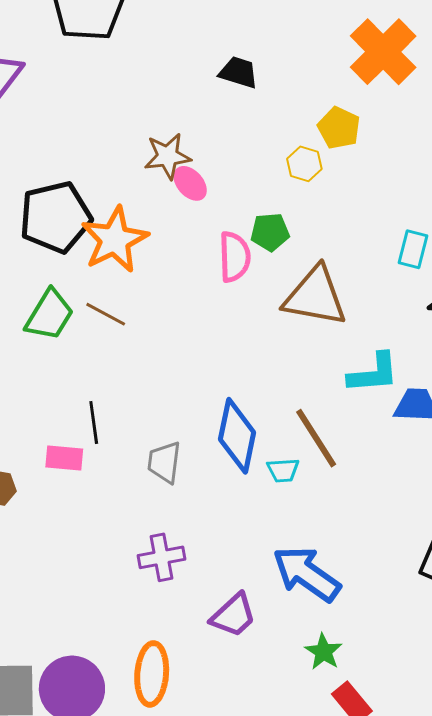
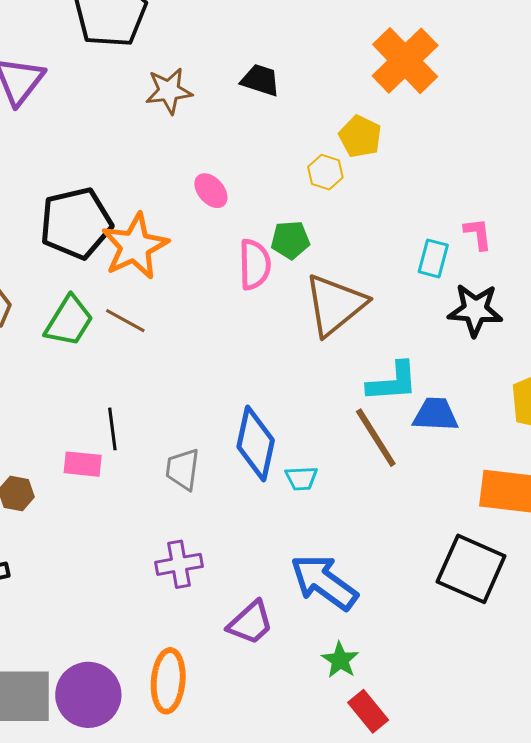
brown star: (168, 156) -> (169, 91), moved
brown triangle: (315, 296) -> (335, 305), turned -50
brown line: (316, 438) -> (376, 438), moved

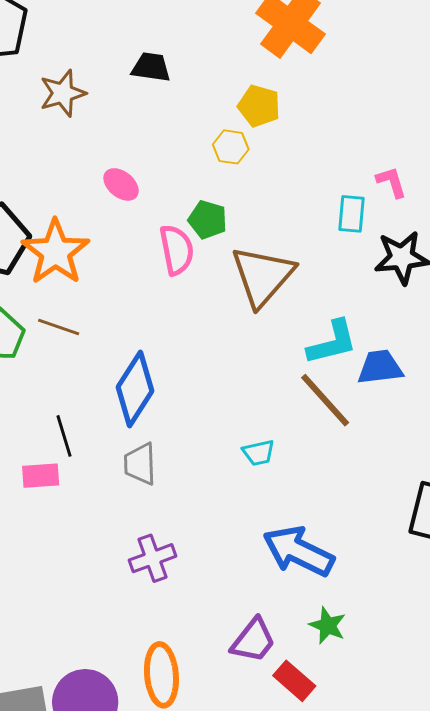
green pentagon: (290, 240) -> (208, 220), turned 30
blue diamond: (256, 443) -> (135, 389), moved, turned 30
purple trapezoid: (250, 623) -> (253, 641), moved
red rectangle: (368, 711) -> (294, 681), moved

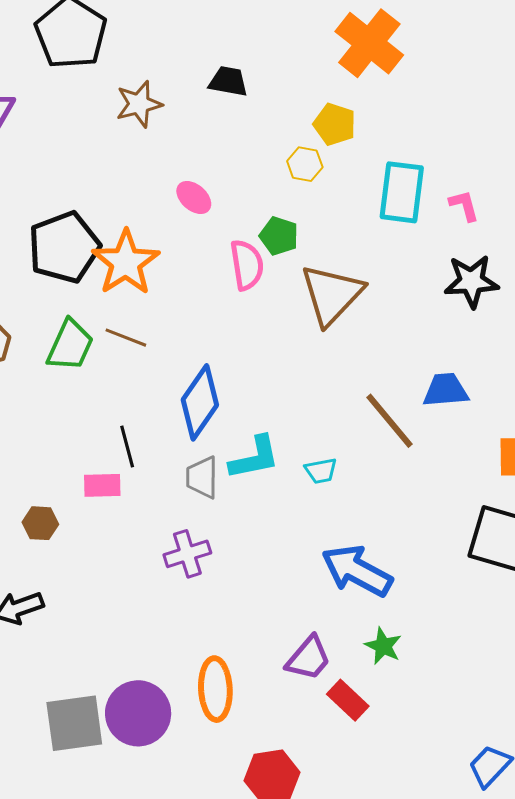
cyan rectangle: (352, 214) -> (402, 192), moved, size x1.6
cyan L-shape: (332, 342) -> (255, 458), moved
purple cross: (153, 558) -> (187, 554), moved

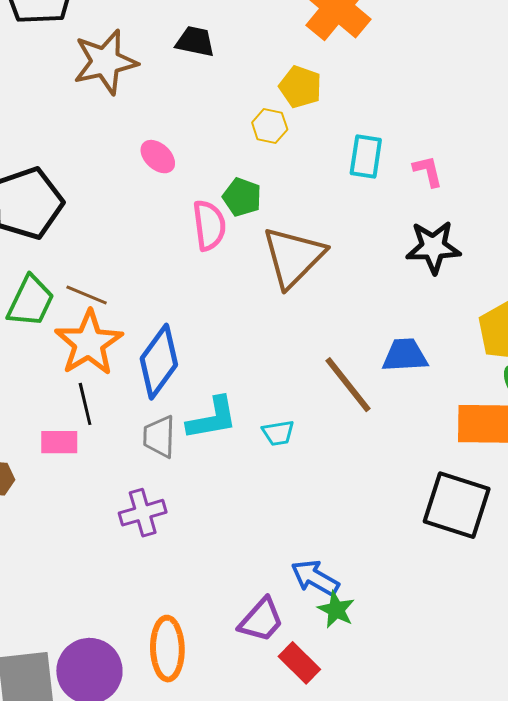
brown star: (139, 104) -> (105, 62), size x1.4
cyan rectangle: (402, 192) -> (366, 156), size x0.7
orange star: (126, 263) -> (89, 343), moved
blue arrow: (357, 571) -> (315, 578), moved, size x0.7

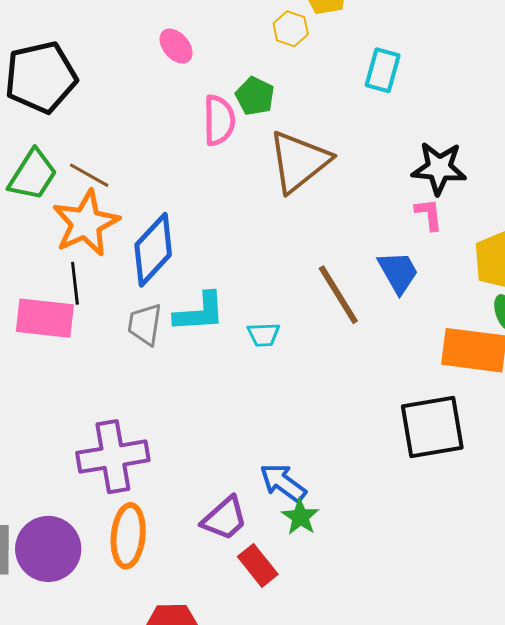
pink L-shape: (428, 171) -> (429, 214), moved
blue trapezoid: (405, 355) -> (398, 272), turned 57
pink rectangle: (59, 442) -> (45, 318), size x1.5
black square: (457, 505) -> (432, 427), turned -34
purple cross: (143, 513) -> (113, 457), moved, size x1.5

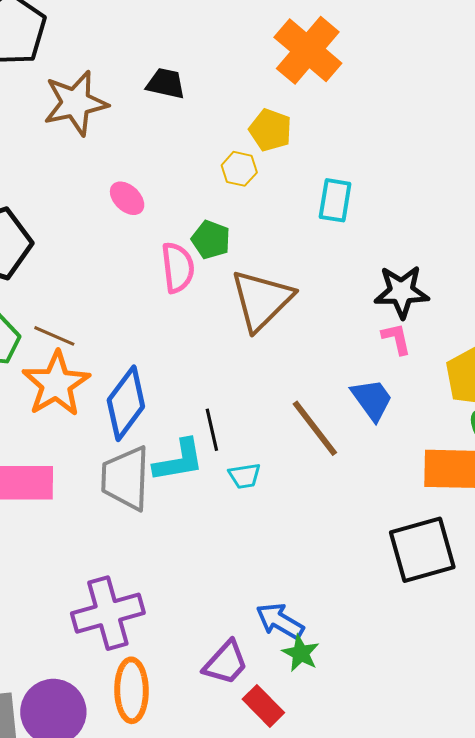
black line: (75, 283) -> (212, 430), moved
gray trapezoid: (145, 324) -> (126, 478), size x1.5

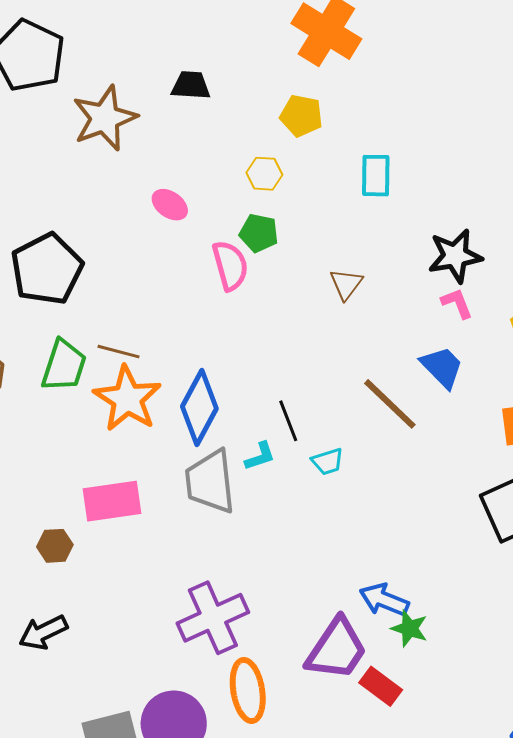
yellow hexagon: (239, 169) -> (264, 174), moved
brown triangle: (262, 300) -> (346, 284), moved, size x0.5
cyan L-shape: (179, 461) -> (260, 456), size x0.6
purple trapezoid: (226, 663) -> (337, 649), size x1.4

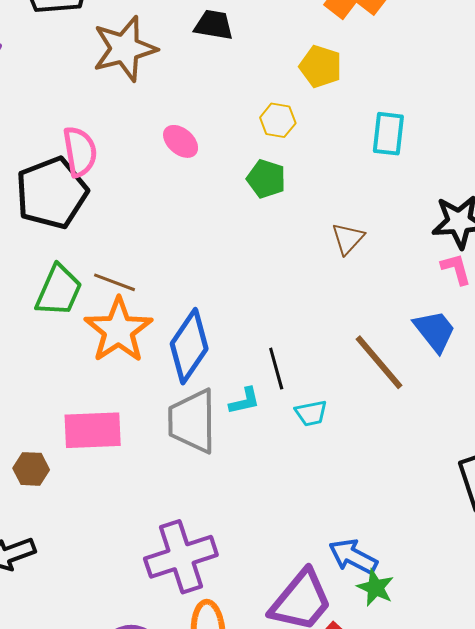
pink semicircle: (230, 266) -> (80, 152), moved

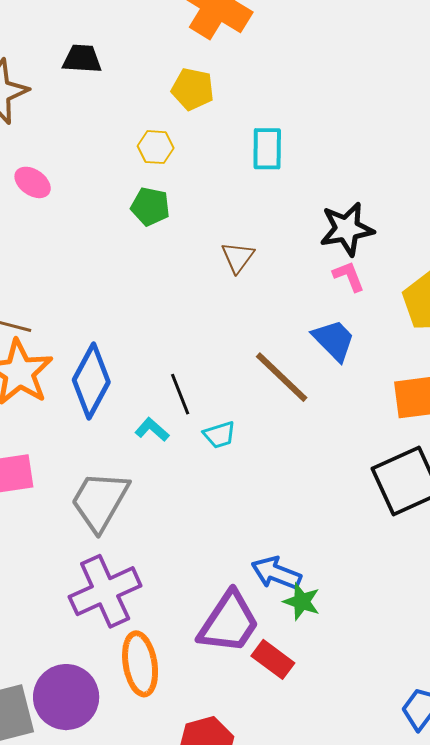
pink ellipse: (181, 141) -> (33, 182), moved
cyan L-shape: (244, 401) -> (152, 430), turned -120
gray trapezoid: (192, 421) -> (100, 501), moved, turned 36

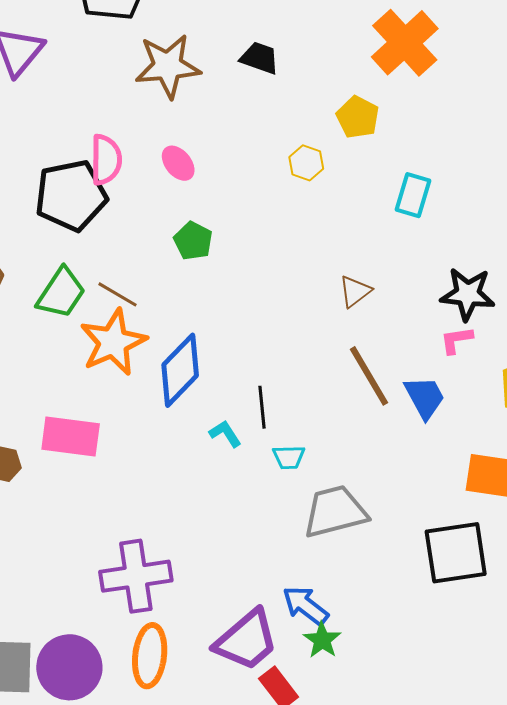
green pentagon: (150, 206) -> (193, 241), moved
pink L-shape: (349, 276) -> (456, 340), turned -93
brown line: (282, 377) -> (369, 376), moved
gray trapezoid: (100, 501) -> (335, 512), moved, turned 30

